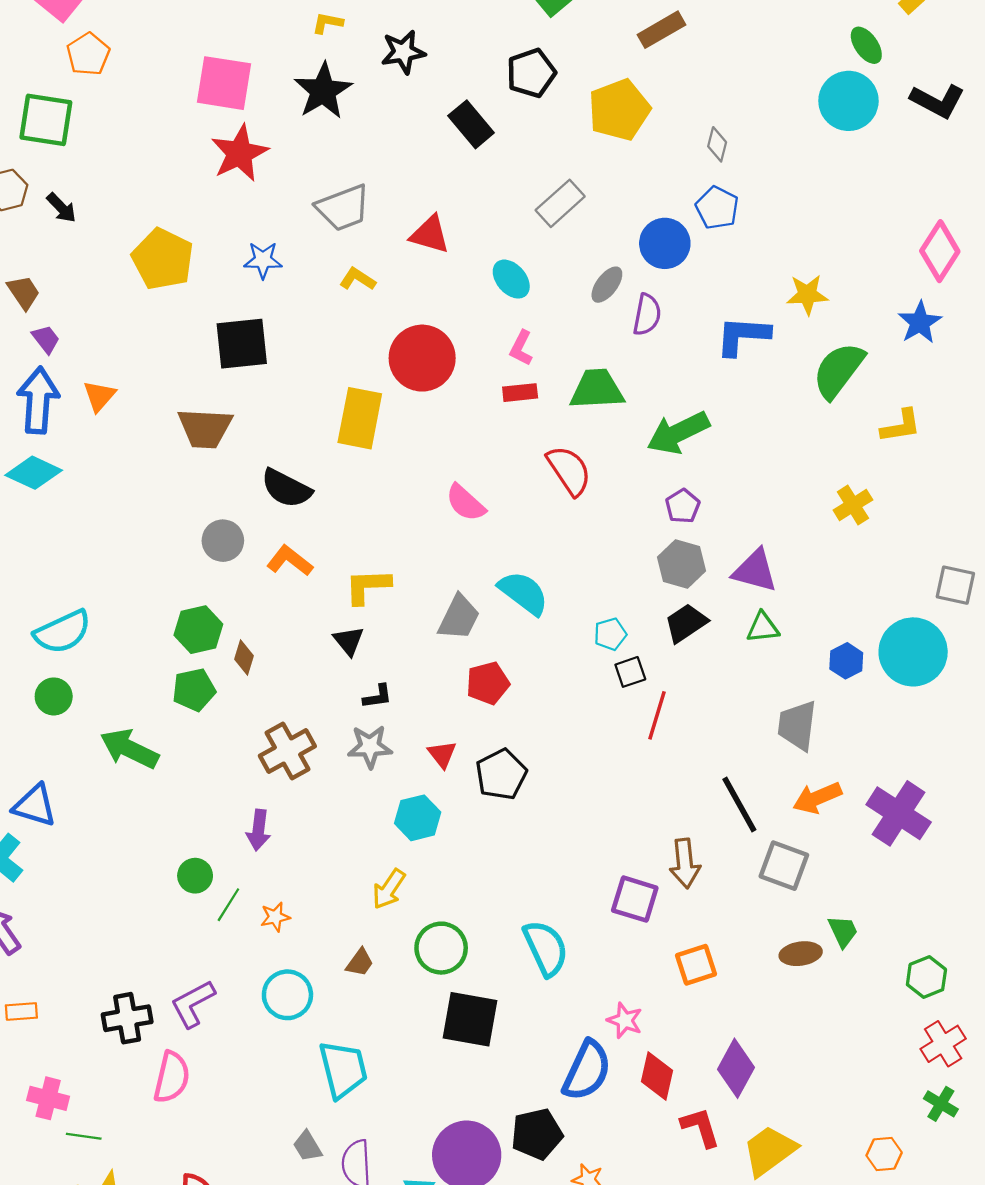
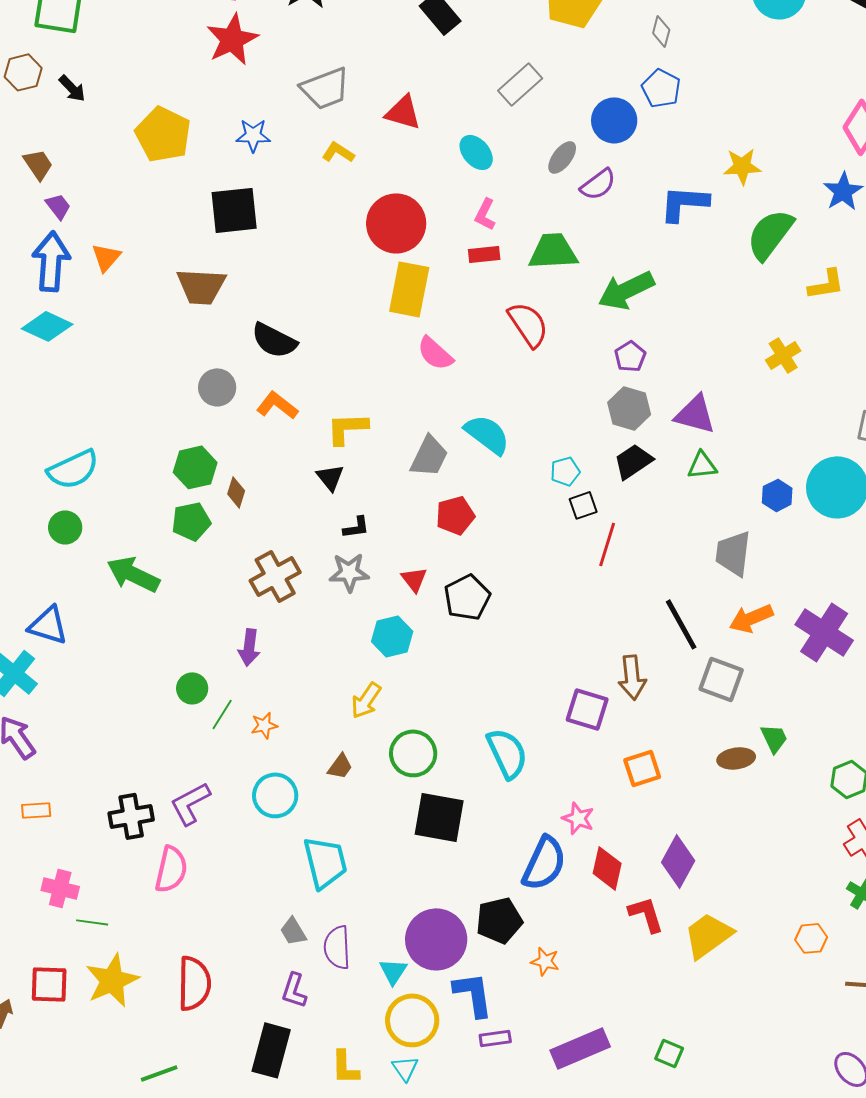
purple semicircle: (647, 315) -> (598, 184), turned 42
yellow rectangle: (360, 418) -> (409, 289), moved

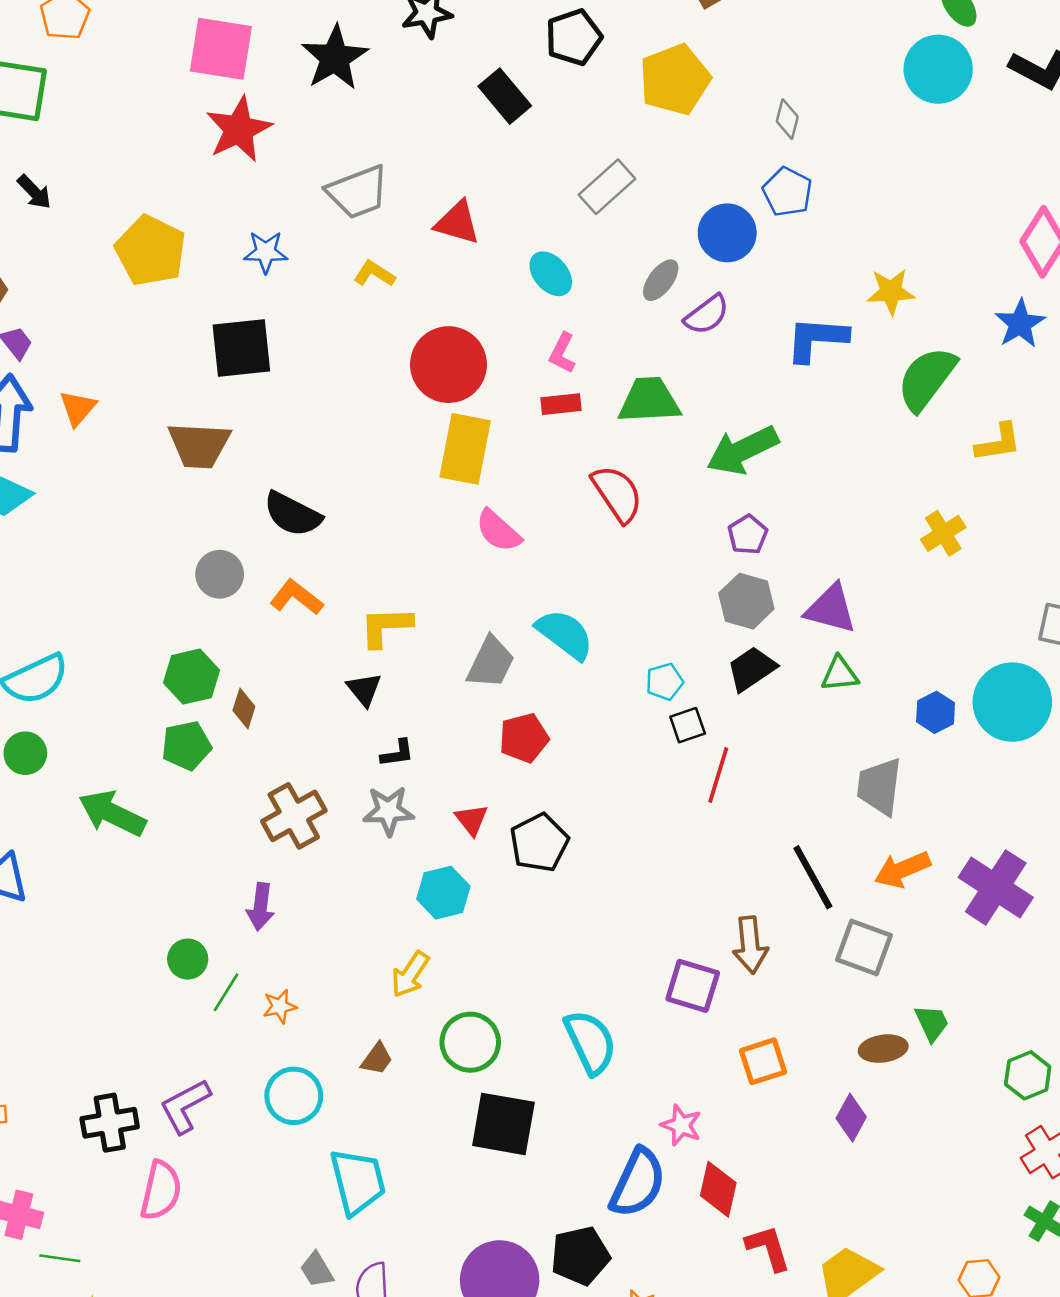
purple diamond: (678, 861) -> (851, 1118), moved, size x0.7

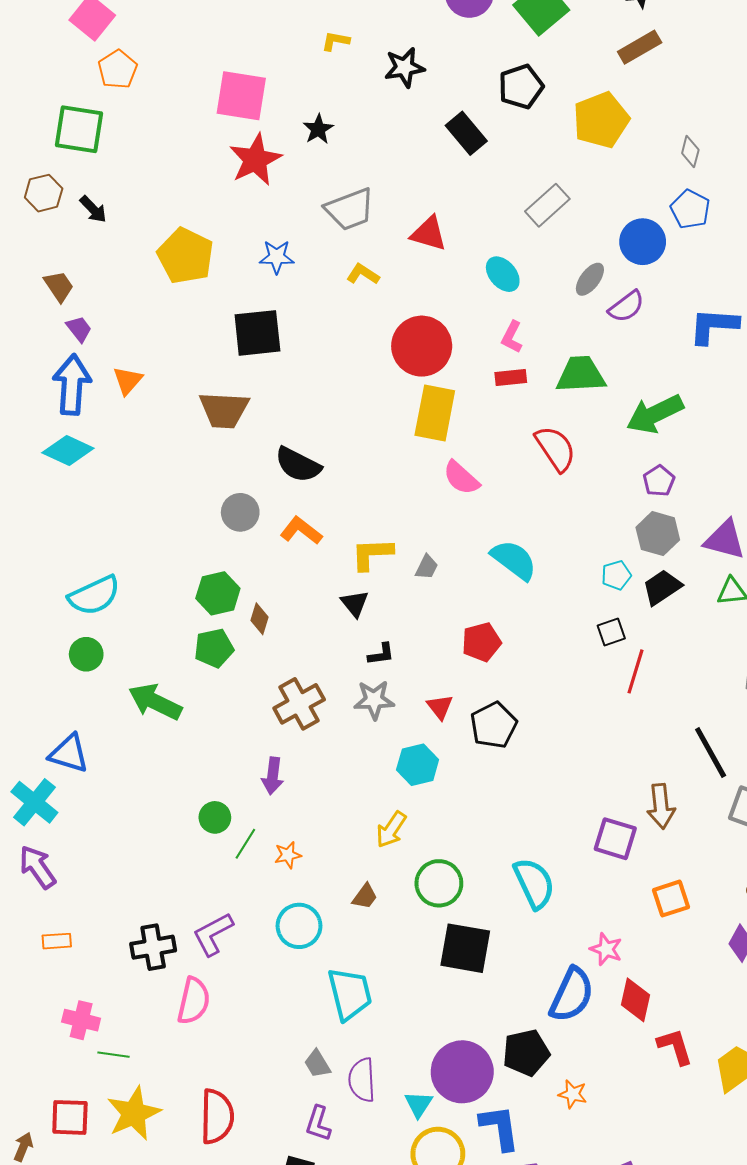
black star: (335, 58) -> (318, 129), moved, size x0.6
gray trapezoid: (491, 662) -> (427, 567), moved, size x0.6
cyan pentagon: (665, 682) -> (616, 575), moved

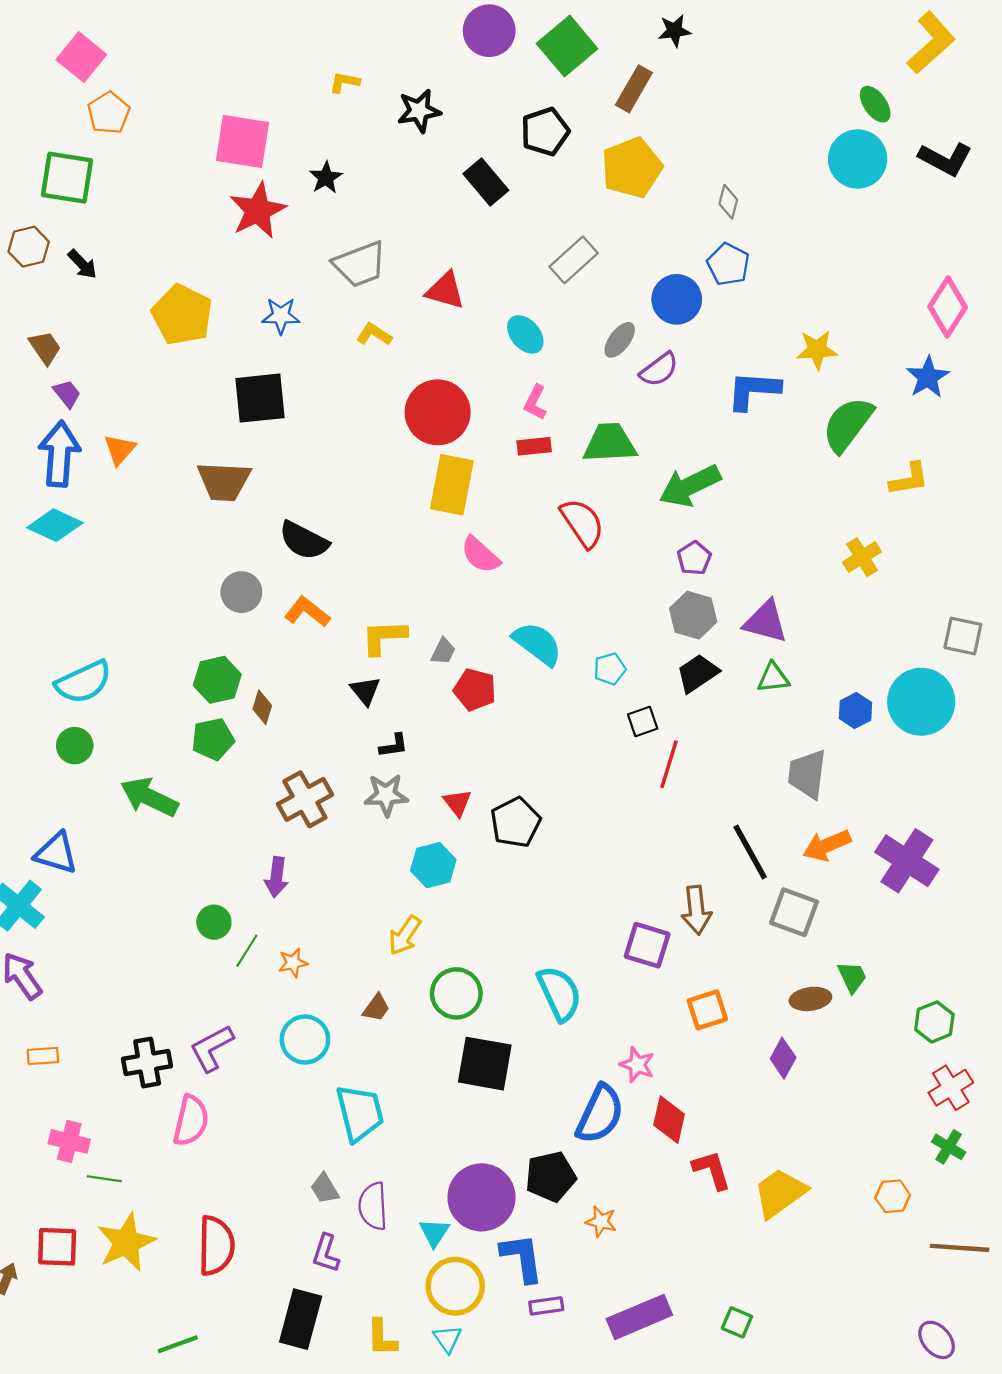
brown rectangle: (640, 47) -> (634, 89), moved, turned -30
cyan pentagon: (616, 575) -> (610, 669), moved
red pentagon: (481, 642) -> (475, 690), moved, turned 30

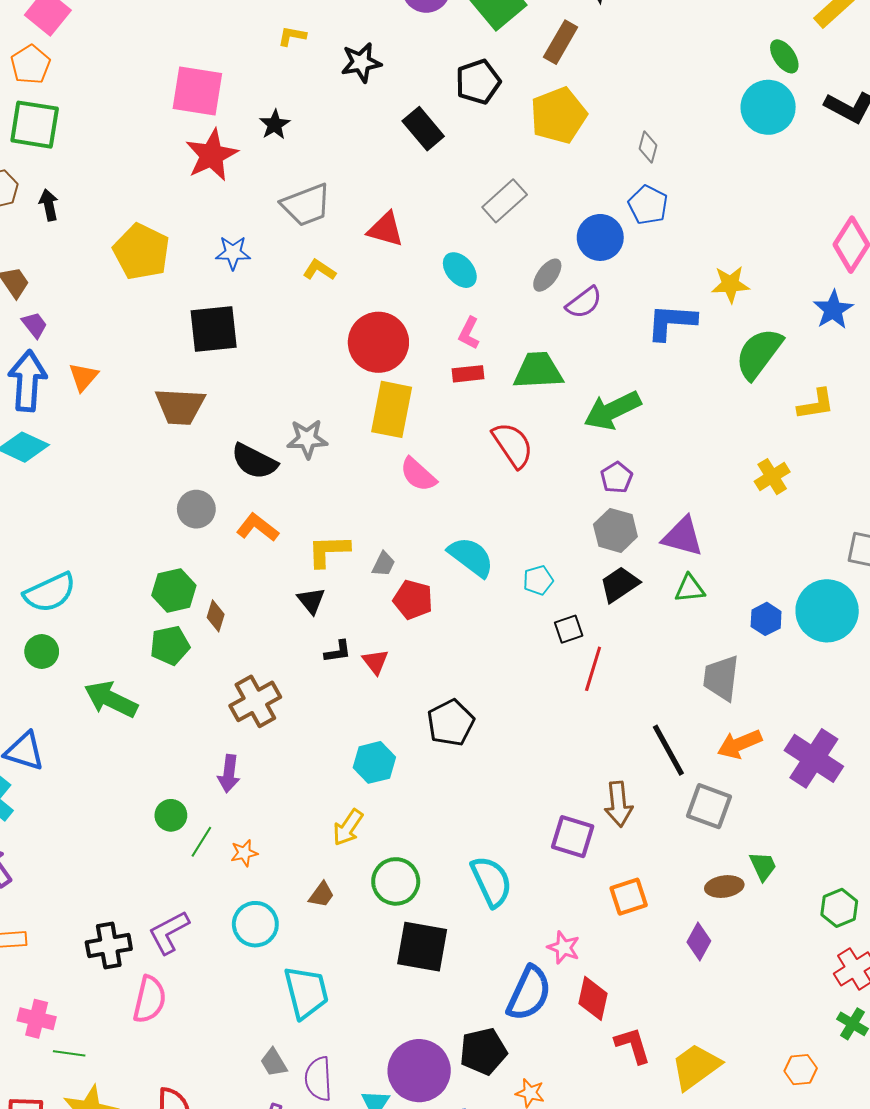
orange pentagon: (109, 113) -> (31, 65), moved
black arrow: (82, 264) -> (49, 205), turned -148
gray star: (386, 795) -> (307, 439), moved
red triangle: (457, 803) -> (375, 662), moved

